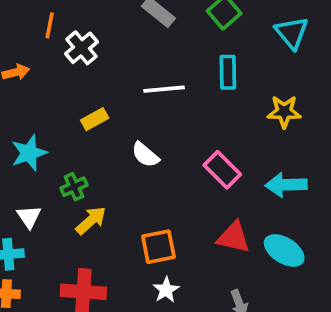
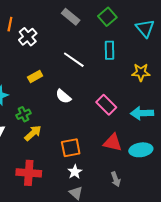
white line: (164, 89) -> (74, 60), turned 40
cyan ellipse: (284, 250) -> (141, 150), turned -40

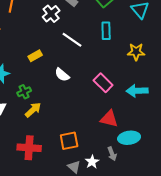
white cross: (28, 37) -> (51, 14), moved
orange square: (71, 148) -> (69, 141), moved
cyan ellipse: (141, 150) -> (129, 138), moved
white star: (75, 172) -> (92, 162), moved

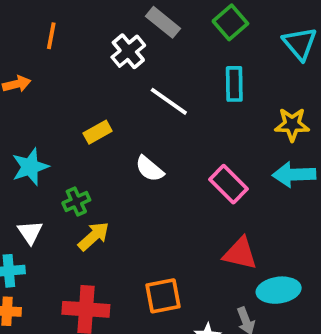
cyan arrow: (137, 91) -> (294, 175), moved

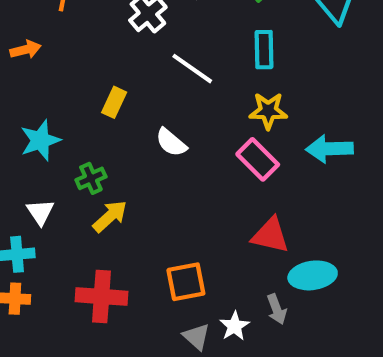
yellow star: (292, 124) -> (268, 111), moved
yellow rectangle: (98, 132) -> (114, 102), turned -36

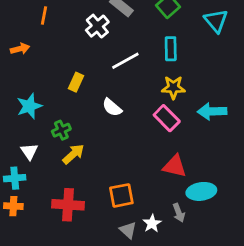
white line: (192, 69) -> (125, 61), turned -64

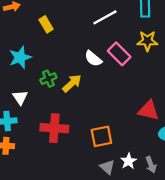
yellow rectangle: (76, 82) -> (46, 24), moved, turned -56
pink rectangle: (167, 118) -> (119, 54), moved
yellow arrow: (73, 154) -> (72, 83), moved
red cross: (68, 205) -> (54, 128), moved
gray arrow: (179, 213) -> (151, 165), moved

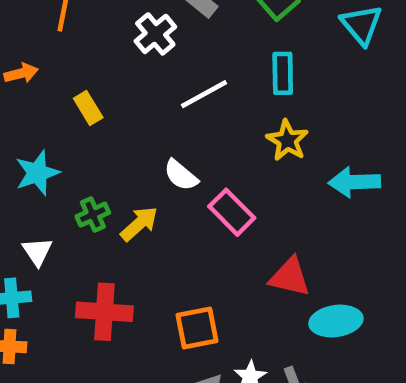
yellow star: (147, 41) -> (287, 140), turned 30
pink rectangle: (119, 54) -> (232, 212), moved

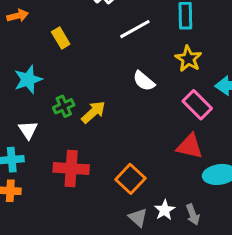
white semicircle: (181, 175) -> (144, 81), moved
pink rectangle: (232, 212) -> (197, 105), moved
orange square: (197, 328) -> (130, 179), turned -36

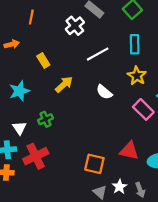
green cross: (64, 106) -> (45, 119), moved
yellow arrow: (93, 112) -> (64, 84), moved
red triangle: (190, 146) -> (129, 151), moved
red cross: (71, 169) -> (36, 156), moved, turned -30
orange square: (130, 179) -> (94, 164), turned -30

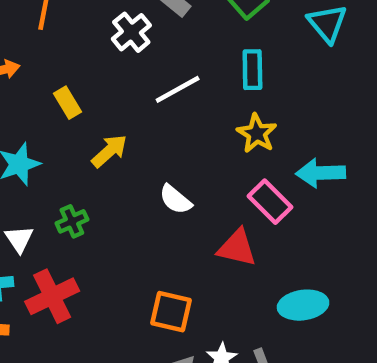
white semicircle: (104, 92) -> (175, 199), moved
red triangle: (129, 151) -> (237, 248), moved

